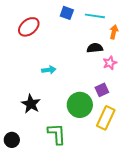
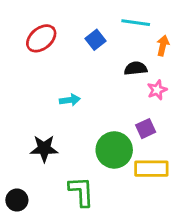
blue square: (67, 13) -> (96, 40), moved, turned 32
black star: (31, 104) -> (44, 149), turned -30
yellow rectangle: (106, 118) -> (151, 169), turned 65

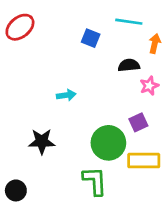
red ellipse: (41, 38) -> (20, 27), moved
blue square: (96, 40) -> (91, 38), turned -30
green L-shape: (81, 191) -> (95, 181), moved

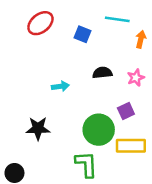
red ellipse: (20, 27) -> (40, 23), moved
black semicircle: (129, 65) -> (102, 73), moved

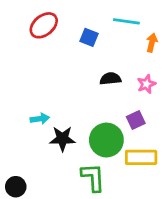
cyan arrow: (60, 86) -> (40, 119), moved
black star: (38, 128) -> (62, 139), moved

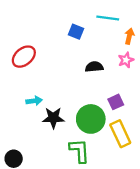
red ellipse: (44, 25) -> (24, 57), moved
pink star: (146, 84) -> (126, 60), moved
yellow rectangle: (141, 157) -> (120, 134), turned 65

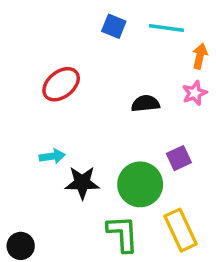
blue square: (76, 32) -> (114, 26), moved
red ellipse: (24, 57) -> (61, 84), moved
yellow rectangle: (120, 134) -> (181, 230), moved

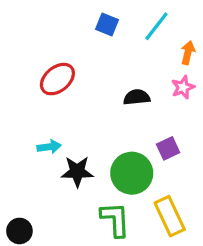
cyan line: (167, 28) -> (156, 26), turned -60

